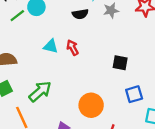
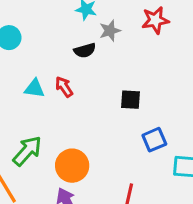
black semicircle: (80, 14) -> (85, 50), moved
orange circle: (91, 105) -> (72, 166), moved

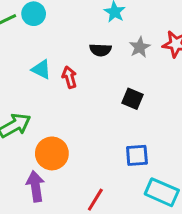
gray star: (110, 31) -> (140, 47), moved, turned -30
black square: (131, 100) -> (133, 99), moved

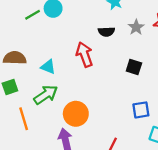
cyan triangle: (41, 69) -> (48, 67), moved
red arrow: (69, 77) -> (84, 55), size x1.5

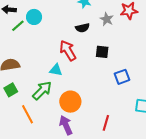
cyan triangle: (48, 67) -> (56, 70), moved
black square: (134, 67) -> (102, 52), moved
blue square: (141, 110) -> (122, 77), moved

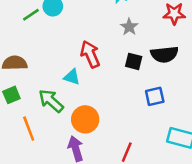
gray star: (107, 19) -> (129, 27), moved
black semicircle: (82, 28) -> (164, 54), moved, size x1.5
green arrow: (42, 91) -> (51, 101), turned -100

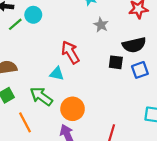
black square: (134, 61) -> (116, 62), moved
blue square: (155, 96) -> (140, 70), moved

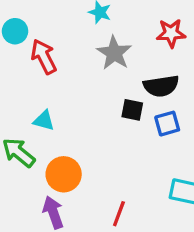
gray star: (101, 25) -> (114, 53), size x1.5
red arrow: (70, 52) -> (44, 57), moved

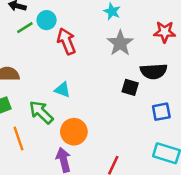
blue square: (167, 124) -> (161, 112), moved

